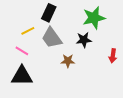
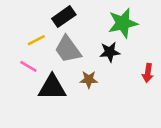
black rectangle: (49, 13) -> (64, 17), turned 30
black triangle: (22, 76) -> (52, 87), moved

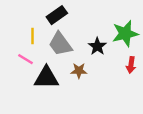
green star: (123, 23) -> (125, 34), moved
yellow line: (36, 40) -> (32, 36), turned -63
black star: (110, 52) -> (97, 46), turned -30

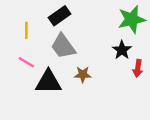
green star: (125, 34) -> (132, 19), moved
yellow line: (32, 36) -> (26, 30), moved
black star: (97, 46) -> (122, 50), moved

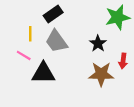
yellow line: (26, 30) -> (30, 34), moved
black star: (122, 50) -> (98, 43), moved
brown star: (83, 74) -> (101, 74), moved, size x1.6

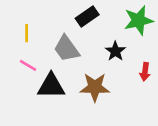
black rectangle: (53, 14) -> (87, 16), moved
yellow line: (30, 34) -> (27, 33), moved
brown star: (101, 74) -> (95, 87), moved

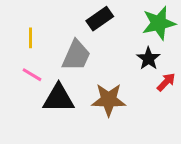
gray trapezoid: (67, 49) -> (76, 56), turned -120
black star: (115, 51) -> (148, 58), moved
red arrow: (145, 72) -> (166, 82), turned -144

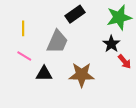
red arrow: (166, 82) -> (125, 62), turned 96
black triangle: (59, 98) -> (44, 74), size x0.7

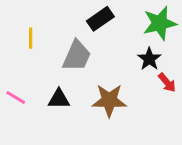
pink line: (24, 56) -> (16, 97), moved

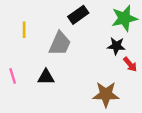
black star: (149, 59) -> (116, 46), turned -30
pink line: (16, 97) -> (13, 76), turned 42
brown star: (109, 100) -> (106, 94), moved

